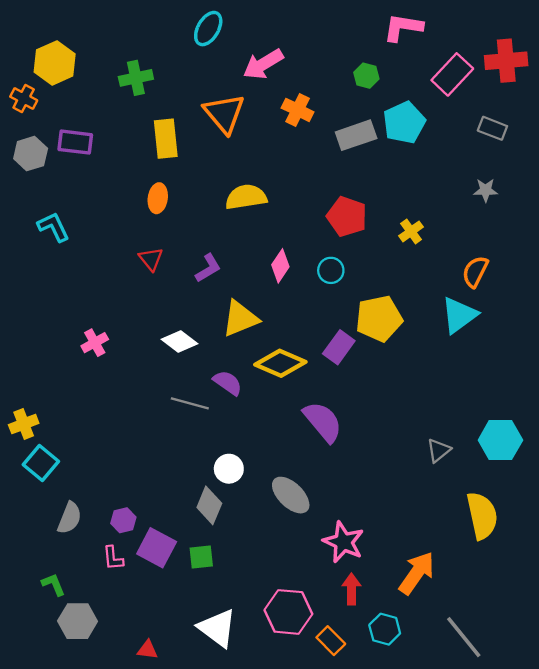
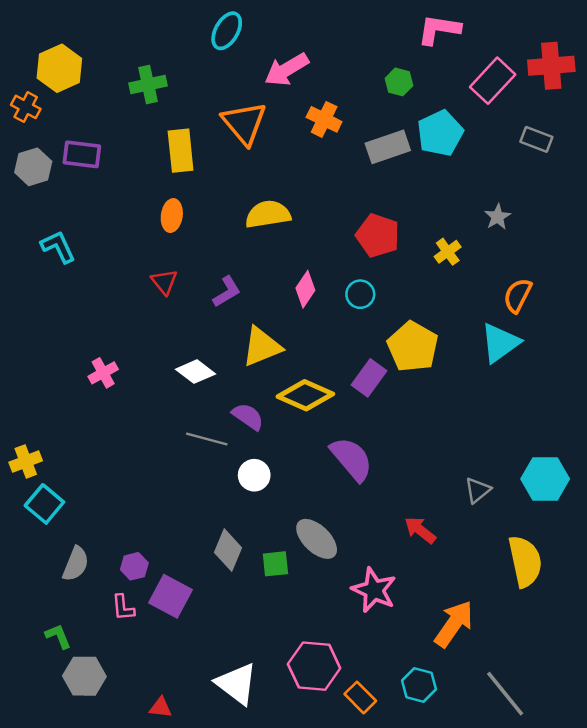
gray star: (486, 190) -> (498, 217), moved, turned -30
yellow pentagon: (379, 319) -> (413, 347), turned -30
white circle: (229, 469) -> (254, 475), moved
green square: (201, 557) -> (275, 564), moved
red arrow: (351, 589) -> (420, 530), moved, turned -52

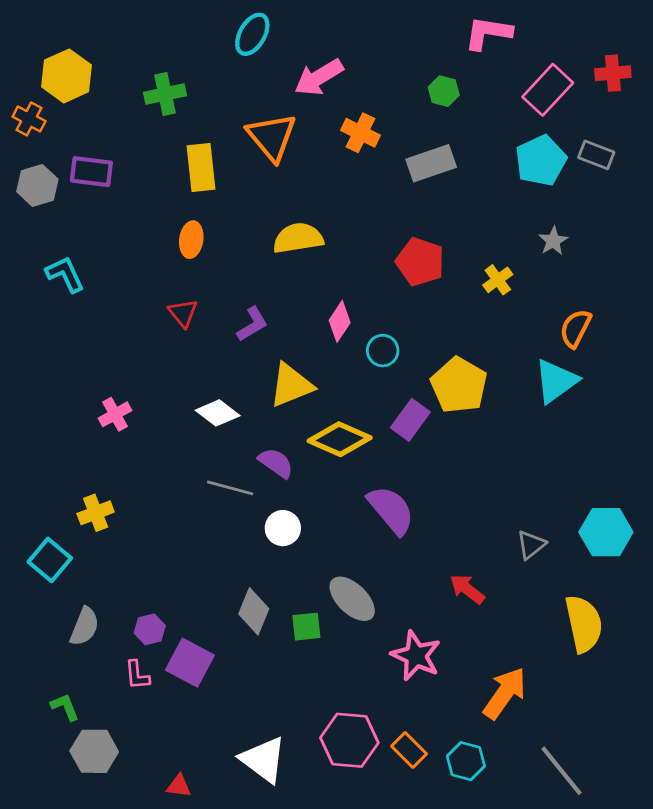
red cross: (551, 66) -> (613, 73), size x0.7
cyan pentagon: (440, 133) -> (541, 161), moved
cyan circle: (360, 294) -> (383, 351), moved
yellow cross: (26, 461) -> (96, 513), moved
orange rectangle: (360, 697) -> (409, 750), moved

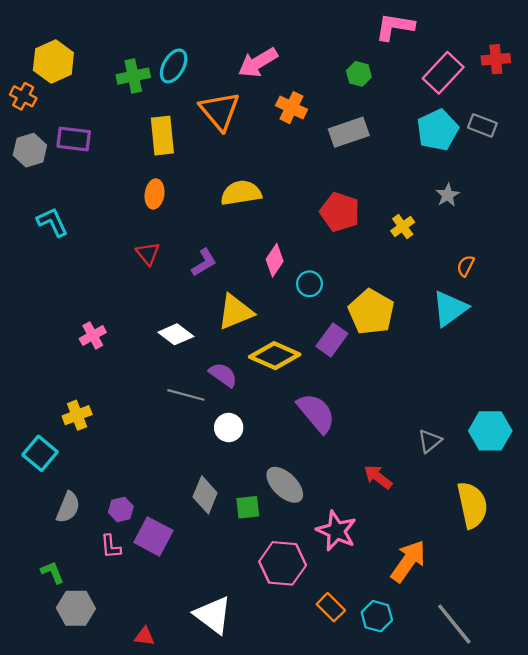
cyan ellipse: (252, 34) -> (174, 66), moved
orange semicircle: (575, 328) -> (466, 266), size x0.7
pink hexagon: (349, 740) -> (283, 563), moved

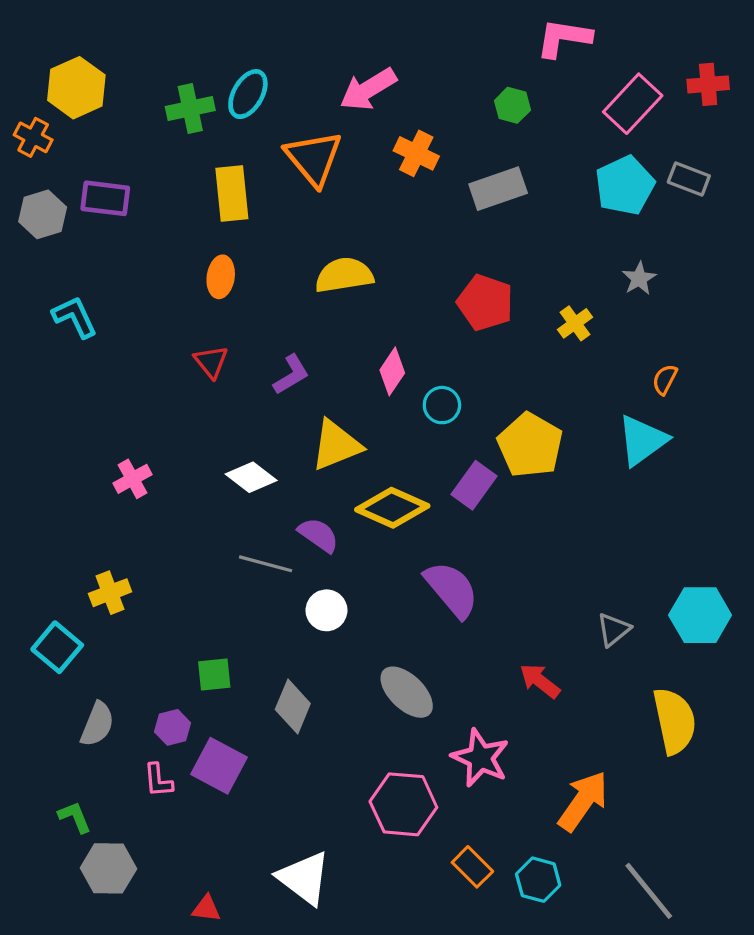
green square: (248, 507) -> (214, 674), moved

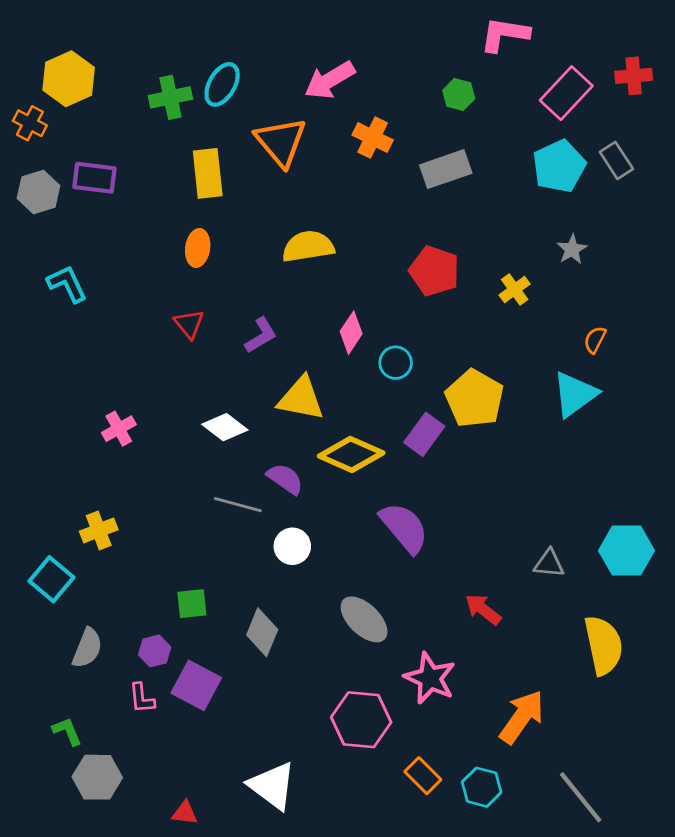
gray rectangle: (689, 179) -> (616, 160), turned 36
yellow triangle: (336, 445) -> (301, 399), turned 33
gray triangle: (613, 630) -> (549, 563), turned 44

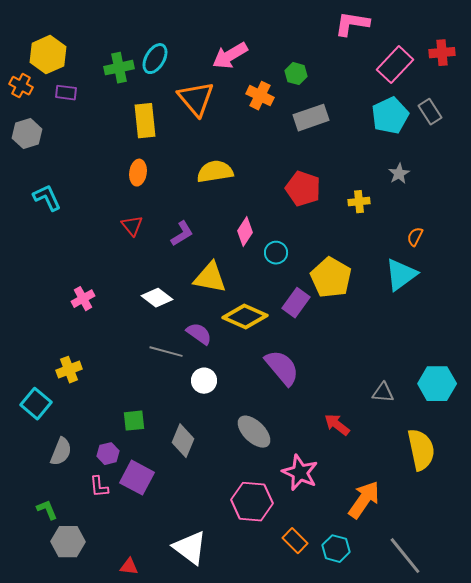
green hexagon: (459, 95) -> (296, 74), moved
purple rectangle: (94, 178) -> (66, 93), moved, size x0.7
yellow cross: (515, 290) -> (359, 202), turned 30

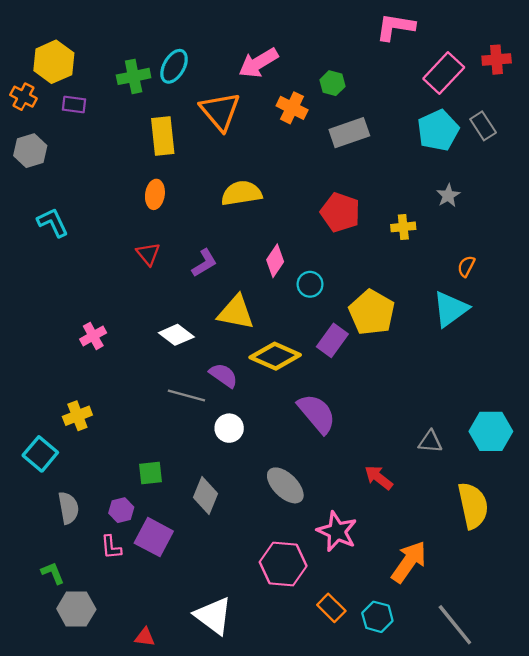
gray semicircle: (61, 452) -> (68, 508), turned -32

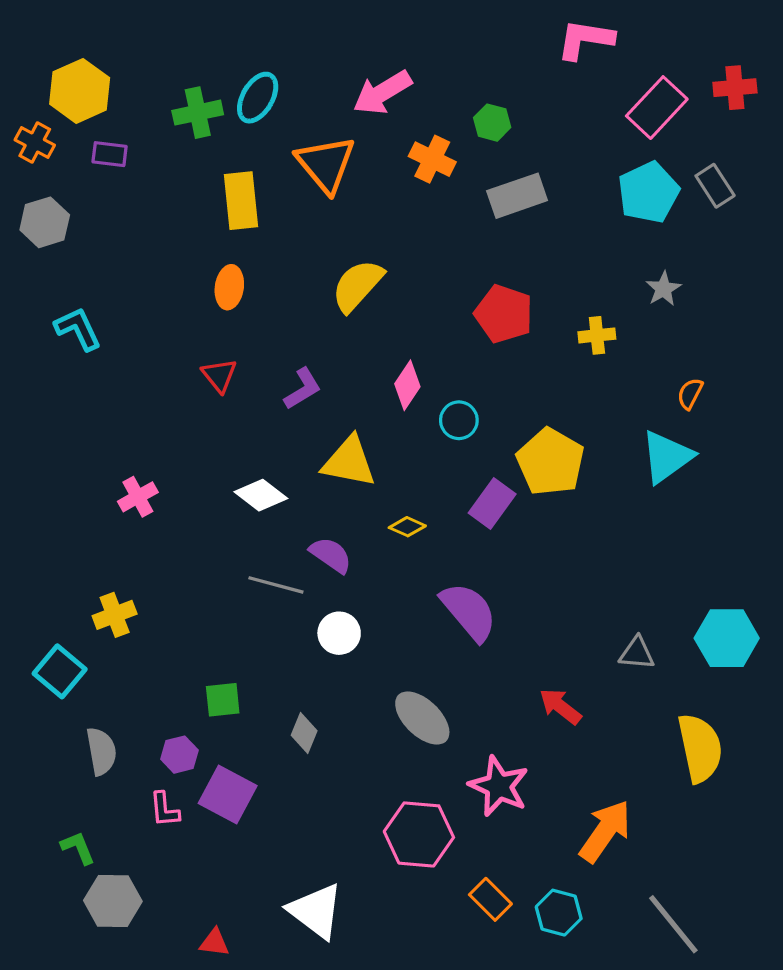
yellow semicircle: (241, 193) -> (357, 286), turned -39
yellow diamond: (275, 356) -> (407, 527), size x0.5
gray diamond: (206, 496) -> (304, 733), size x0.7

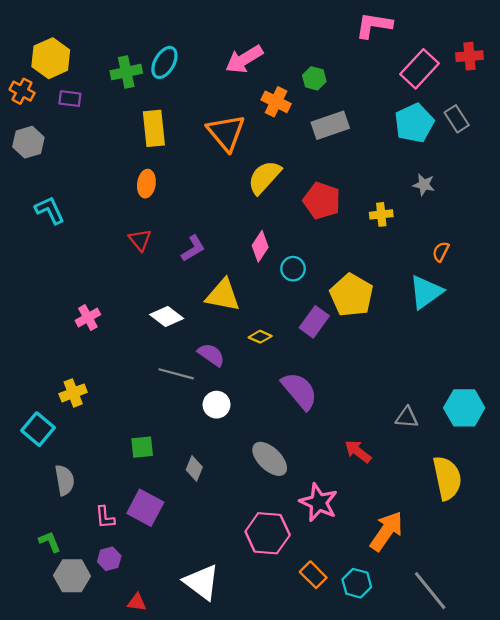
orange triangle: (326, 164) -> (226, 133), moved
yellow semicircle: (357, 286) -> (264, 177), moved
gray star: (663, 289) -> (424, 185), turned -30
purple hexagon: (179, 755) -> (109, 559), moved

